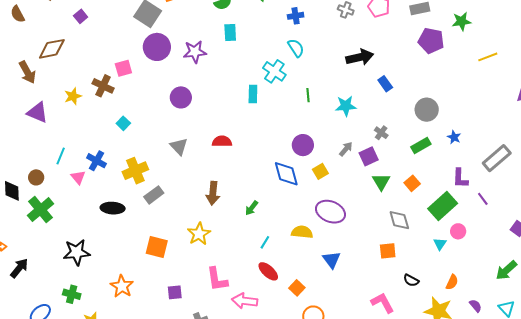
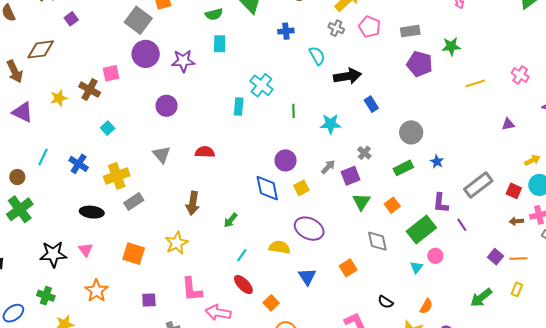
cyan semicircle: (296, 48) -> (317, 56), moved
pink triangle: (78, 177) -> (86, 250), moved
orange square: (388, 251) -> (348, 268), moved, turned -30

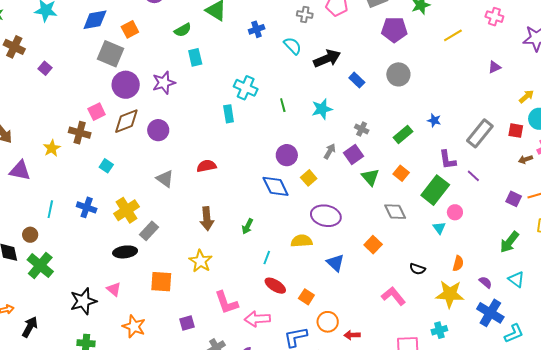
brown diamond: (41, 49) -> (126, 121), moved
gray circle: (411, 132) -> (398, 74), moved
black ellipse: (92, 212) -> (125, 252), moved

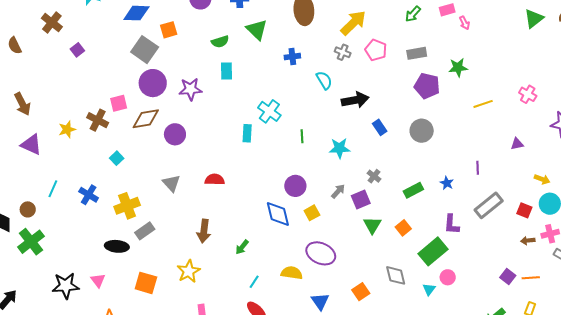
yellow arrow: (527, 96) -> (542, 179), turned 49
purple line: (473, 176) -> (478, 168), moved, turned 32
gray diamond: (395, 212) -> (396, 275), moved

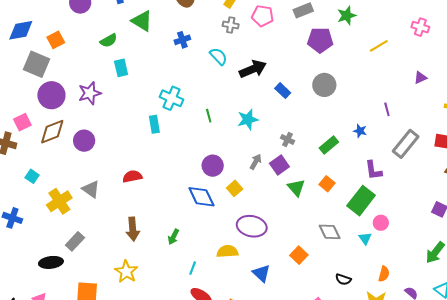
yellow cross: (127, 206) -> (59, 201), moved

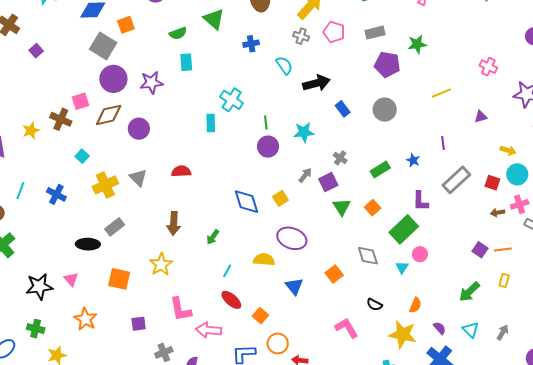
yellow line: (379, 46) -> (442, 93), moved
purple circle: (213, 166) -> (268, 147), moved

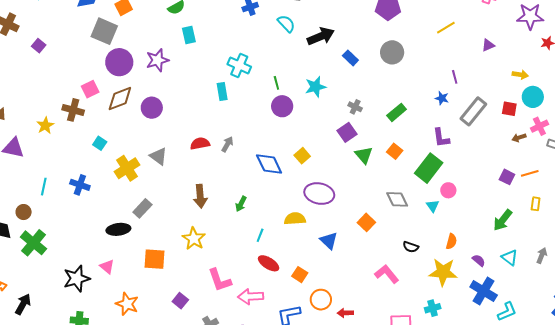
blue star: (413, 160) -> (442, 98), moved
gray arrow: (305, 175) -> (227, 144), moved
purple square: (139, 324) -> (180, 301), turned -35

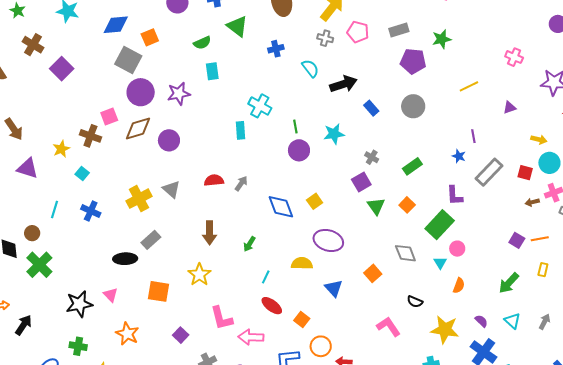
purple square: (39, 46) -> (62, 69), size x1.6
cyan square: (100, 143) -> (82, 174), moved
orange semicircle: (451, 241) -> (459, 286), moved

